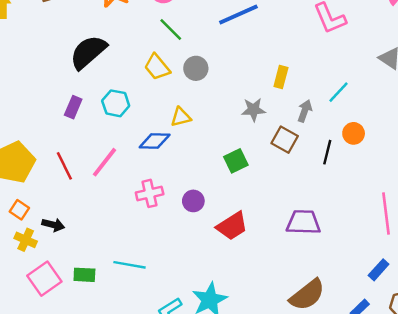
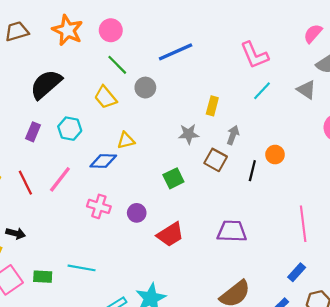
gray circle: (196, 68) -> (145, 88), moved
cyan line: (339, 92) -> (262, 91), moved
pink cross: (150, 193) -> (99, 206), turned 30

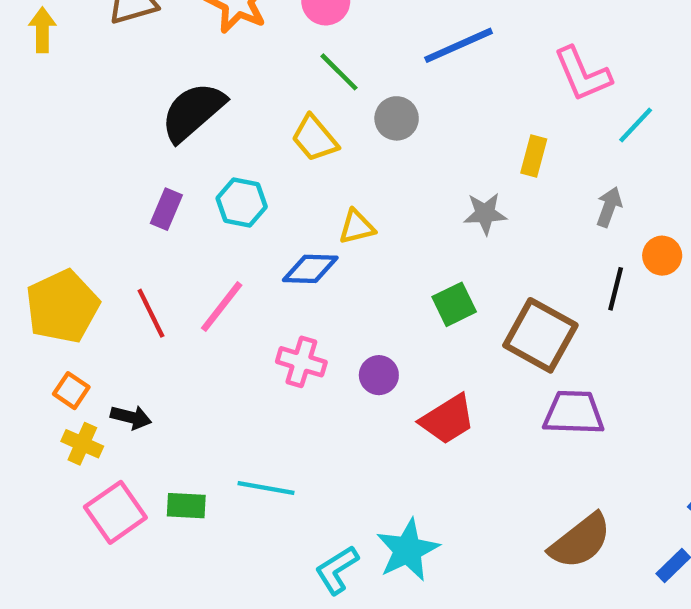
pink L-shape: (254, 55) -> (582, 74), moved
gray arrow: (233, 135) -> (609, 207), moved
brown square: (216, 160) -> (540, 335), moved, size x1.5

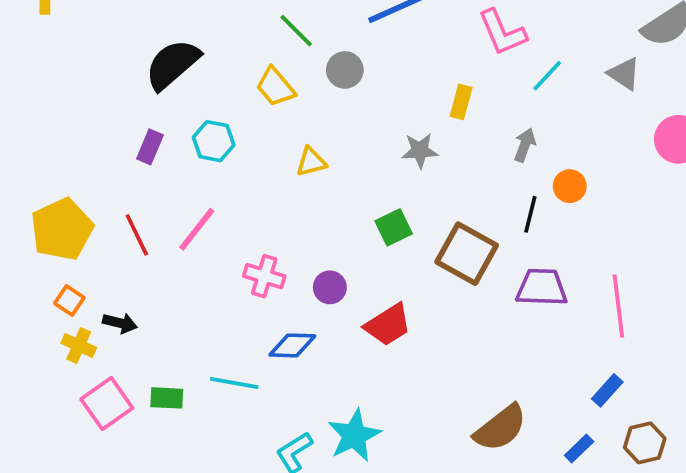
blue diamond: (310, 269) -> (292, 345), moved
purple trapezoid: (574, 413) -> (542, 287), moved

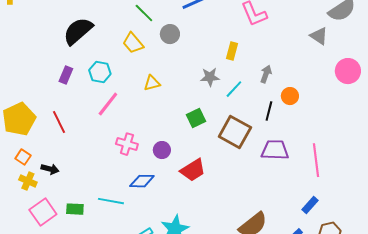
cyan line: (547, 76) -> (234, 89), moved
pink line: (197, 229) -> (108, 104), moved

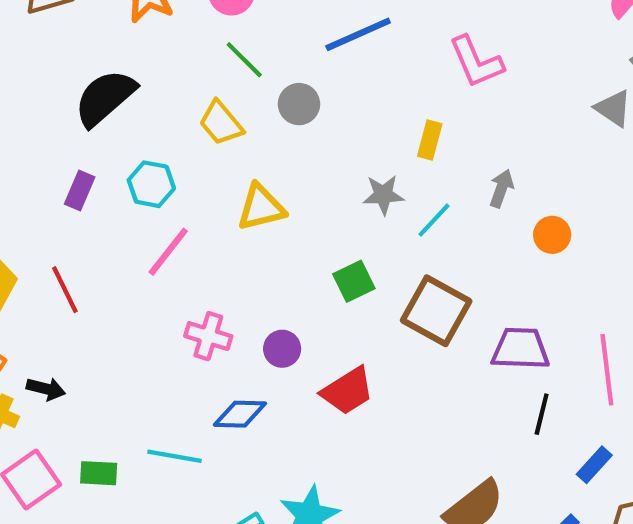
yellow triangle: (152, 83) -> (261, 207), size x1.4
black line: (269, 111) -> (542, 414), moved

